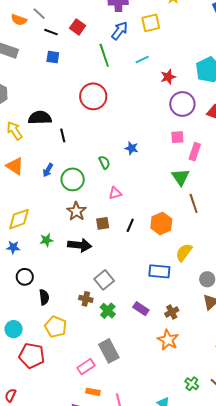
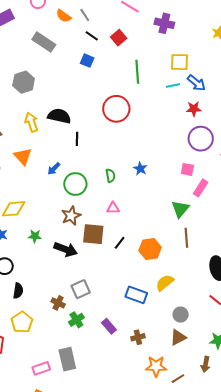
yellow square: (151, 23) -> (179, 62), moved
blue arrow: (120, 31) -> (196, 83), moved, turned 78
brown square: (103, 223) -> (93, 234), size x1.6
orange star: (168, 340) -> (156, 366), moved, turned 30

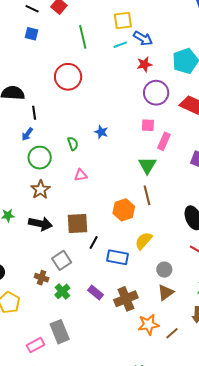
blue arrow: (54, 169) -> (27, 134), moved
brown square: (93, 234) -> (77, 223), moved
brown line: (186, 238) -> (147, 195), moved
black line: (120, 243) -> (94, 243), moved
brown cross: (138, 337) -> (126, 299), size x1.6

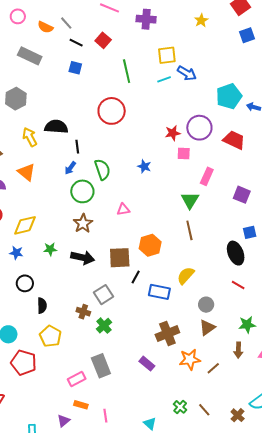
red star: (144, 64) -> (173, 133), moved
pink square: (148, 125) -> (184, 153), moved
green semicircle: (73, 144) -> (102, 169), moved, size x1.5
orange hexagon: (124, 210) -> (150, 245), moved
purple rectangle: (95, 293) -> (147, 364), moved

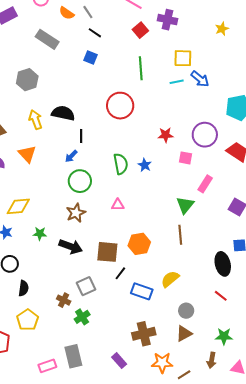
red square: (103, 40) -> (140, 30), moved
red star: (173, 133) -> (166, 135), moved
green semicircle: (102, 169) -> (121, 164), moved

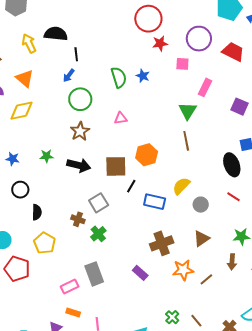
red circle: (120, 106) -> (148, 19), moved
yellow diamond: (18, 206) -> (21, 111), moved
gray circle: (186, 311) -> (201, 205), moved

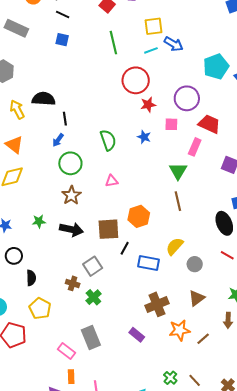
red trapezoid: (233, 52) -> (209, 124), moved
blue star: (143, 76) -> (144, 137), moved
pink rectangle: (70, 287) -> (67, 351), turned 66
orange rectangle: (73, 312) -> (71, 377), turned 72

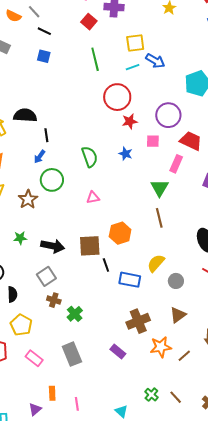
brown star: (71, 195) -> (28, 199), moved
black line: (125, 248) -> (106, 265), turned -48
gray square: (93, 266) -> (46, 276), moved
pink rectangle: (67, 351) -> (34, 358), moved

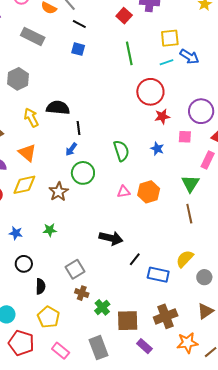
orange hexagon: (120, 233) -> (149, 192), moved
black arrow: (53, 246) -> (111, 238), moved
brown square: (90, 246) -> (128, 321), moved
black line: (106, 265) -> (135, 259), turned 56

